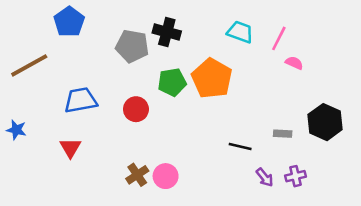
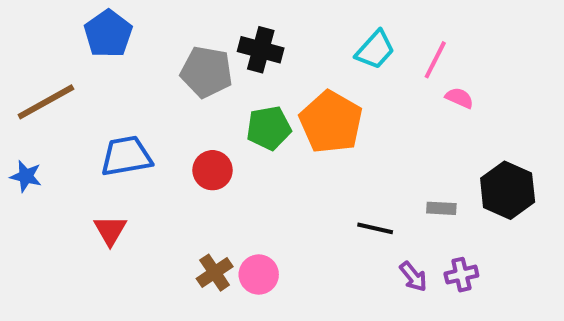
cyan trapezoid: (240, 32) -> (375, 50), turned 112
blue star: (16, 130) -> (26, 176), moved

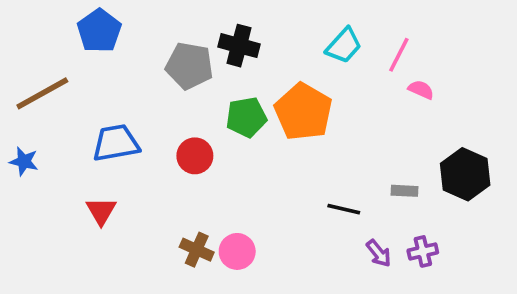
brown cross: (215, 273) -> (197, 250), turned -32

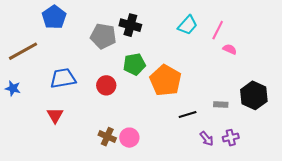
orange pentagon: (303, 112) -> (165, 80), moved
black line: (344, 209) -> (188, 114), turned -30

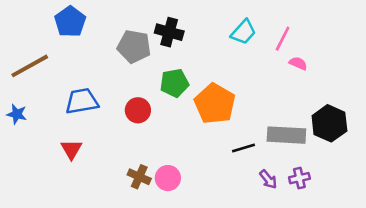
gray rectangle: (221, 104) -> (286, 135), size x2.0

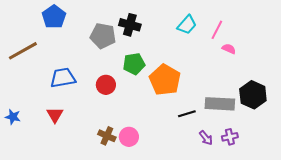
blue star: (17, 114) -> (13, 117), moved

